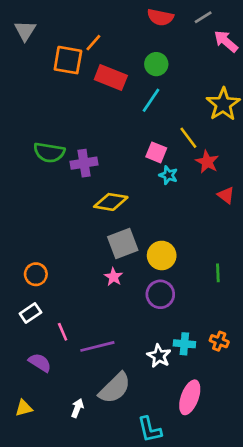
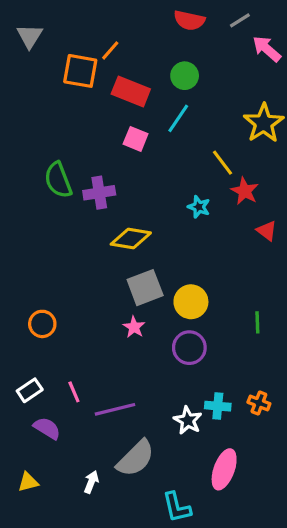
green semicircle: (49, 152) -> (58, 180), turned 60
pink square: (156, 152) -> (136, 139), moved
white rectangle: (30, 313) -> (30, 390), moved

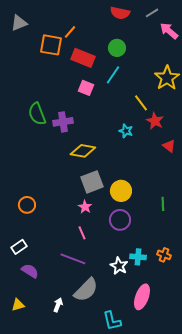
gray triangle: (30, 36) -> (19, 23), turned 36
pink line: (74, 392) -> (82, 233), moved
purple line: (115, 409) -> (73, 259), turned 35

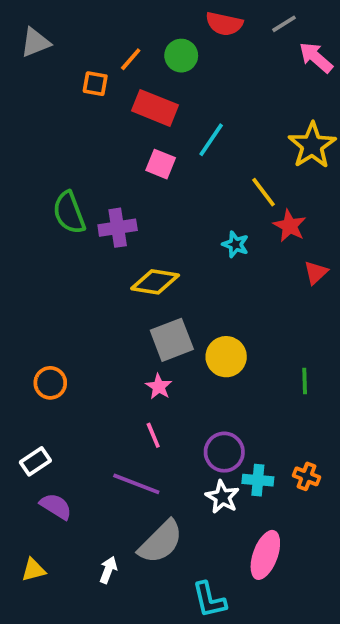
orange square: (51, 45) -> (95, 84), size x0.6
green circle: (117, 48) -> (181, 56), moved
red triangle: (169, 146) -> (316, 273), turned 40
purple circle: (120, 220) -> (224, 452), moved

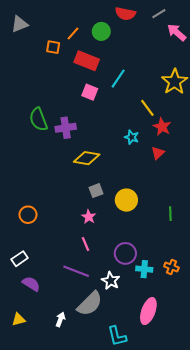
red triangle: (316, 273) -> (158, 153), moved
gray square: (172, 340) -> (96, 191), size x0.6
white star: (222, 497) -> (111, 281), moved

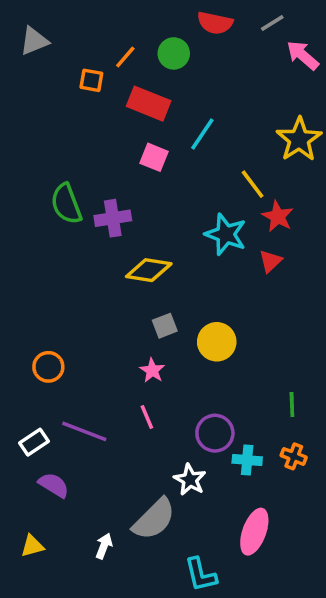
cyan star: (132, 137) -> (226, 234), size x1.6
green line: (170, 214) -> (292, 404), moved
purple line: (76, 271) -> (84, 431), moved

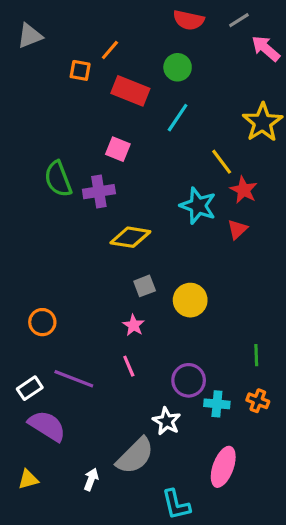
green circle: (174, 53) -> (178, 67), moved
pink square: (154, 157) -> (118, 149), moved
purple semicircle: (54, 485) -> (47, 426), size x1.4

